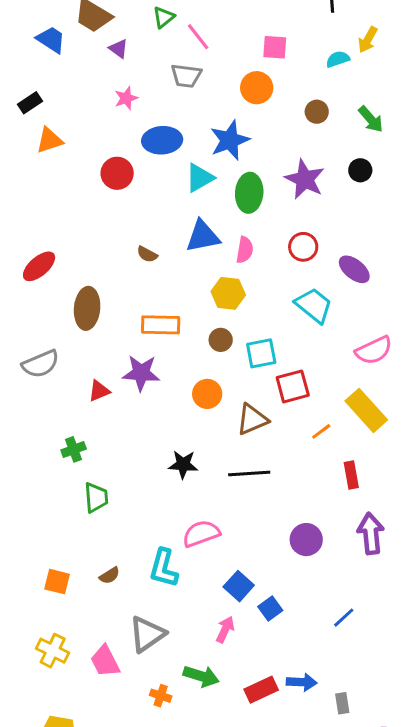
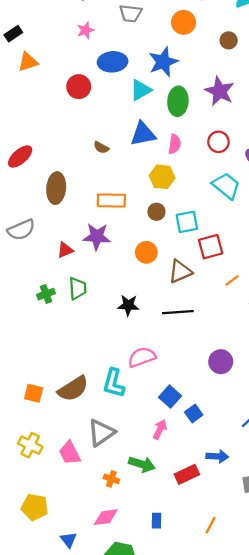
green trapezoid: (96, 498) -> (78, 288), moved
brown semicircle: (110, 576) -> (73, 389), size x2.0
blue arrow: (302, 682) -> (217, 456), moved

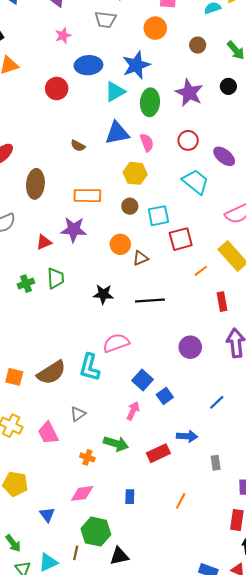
pink semicircle: (175, 144) -> (147, 143), turned -30
brown triangle: (180, 271) -> (140, 258), moved, size x0.7
gray triangle: (101, 433) -> (78, 414), size x0.6

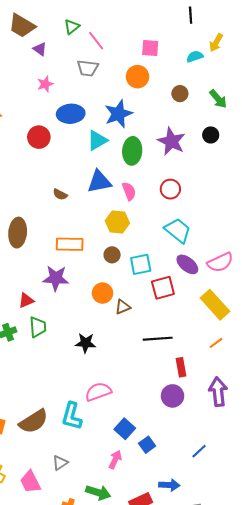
purple ellipse: (224, 156) -> (187, 264), moved
red triangle: (44, 242) -> (26, 300), moved
orange line: (201, 271) -> (216, 343), moved
black line: (150, 301) -> (158, 339), moved
red rectangle: (222, 302) -> (181, 367), moved

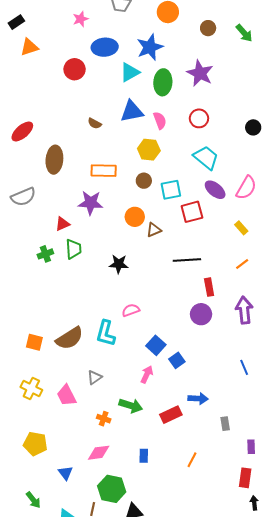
black circle: (211, 135) -> (253, 127), moved
pink semicircle: (220, 262) -> (246, 188), turned -35
yellow rectangle: (215, 305) -> (241, 228), size x0.5
pink semicircle: (98, 392) -> (131, 310), size x0.7
blue line: (199, 451) -> (244, 367), moved, turned -70

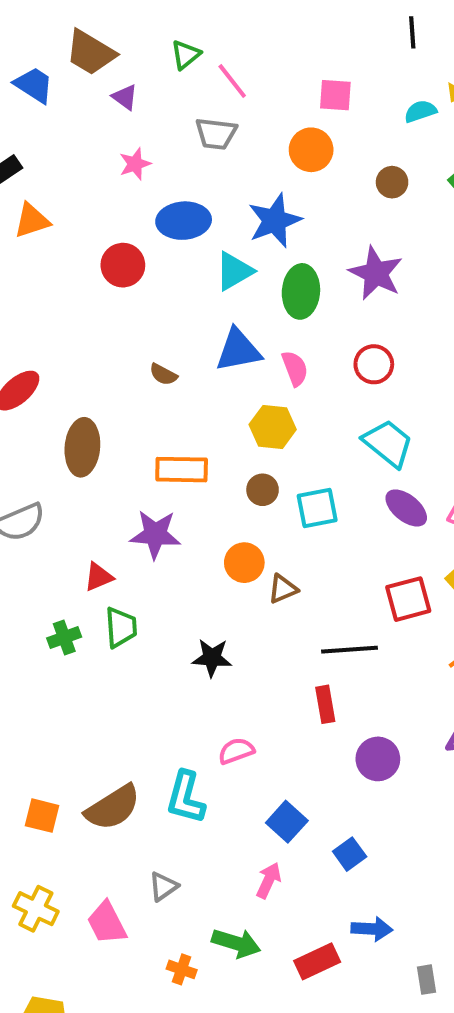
red square: (192, 212) -> (408, 599), moved
red rectangle: (209, 287) -> (325, 704), moved
blue square: (177, 360) -> (350, 854), moved

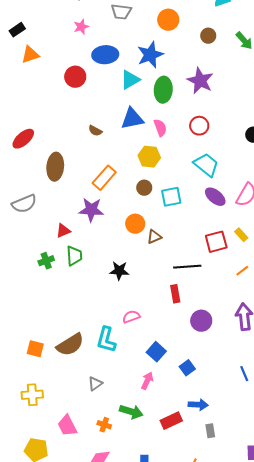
orange rectangle: (182, 470) -> (104, 178), turned -50
yellow cross: (36, 909) -> (32, 395), turned -30
pink trapezoid: (107, 923) -> (67, 426), moved
gray rectangle: (426, 980) -> (210, 431), moved

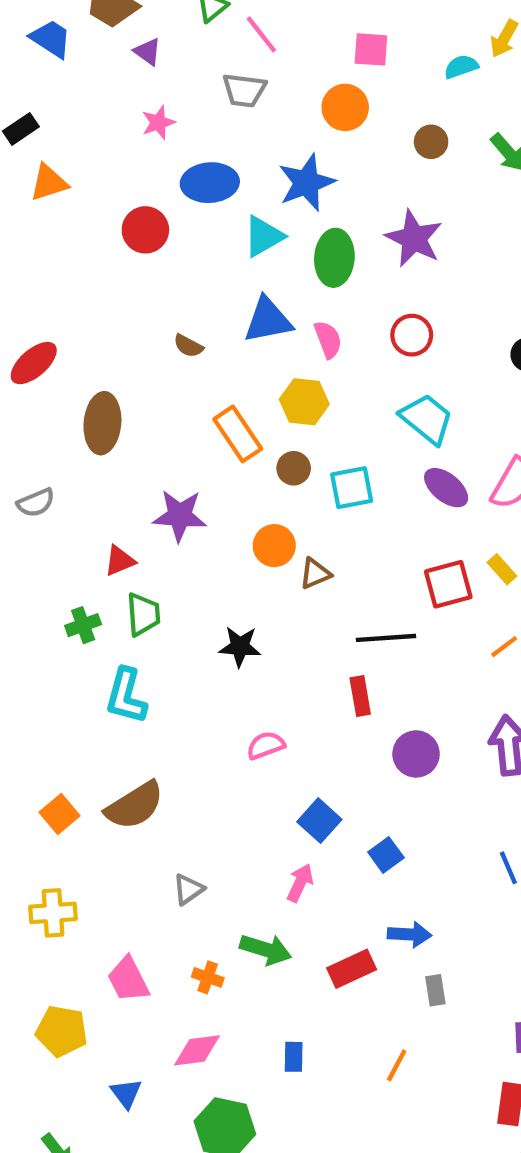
orange rectangle: (104, 178) -> (238, 434), moved, turned -75
gray semicircle: (24, 204) -> (36, 503), size x0.7
cyan L-shape: (106, 340) -> (126, 696), moved
orange square: (35, 349) -> (59, 814), turned 36

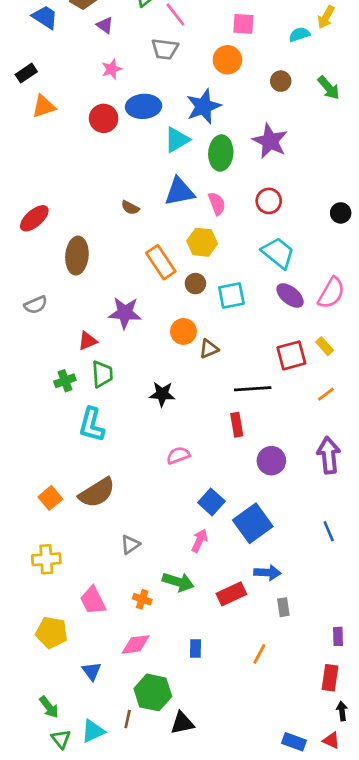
red circle: (145, 230) -> (104, 118), moved
blue square: (386, 855) -> (253, 523), size x1.8

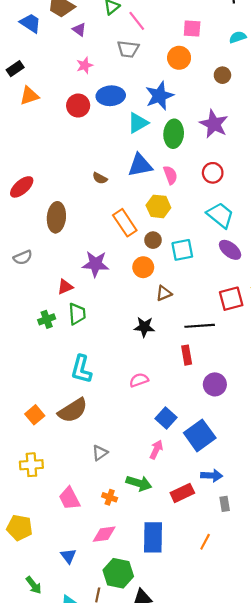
orange circle: (183, 331) -> (143, 267), moved
black star: (162, 394) -> (144, 327), moved
cyan L-shape: (92, 425) -> (81, 369), moved
yellow pentagon: (52, 632) -> (20, 528), moved
blue rectangle: (195, 648) -> (153, 537), size x2.0

